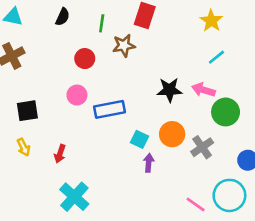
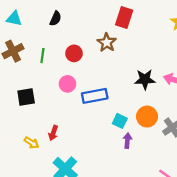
green line: (102, 23) -> (42, 56), moved
brown star: (124, 46) -> (107, 42), turned -30
yellow arrow: (23, 147) -> (32, 143), moved, turned -32

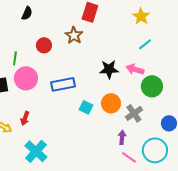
green line: (42, 56) -> (15, 58), moved
pink circle: (67, 84) -> (26, 78), moved, size x1.5
purple arrow: (127, 141) -> (122, 137), moved

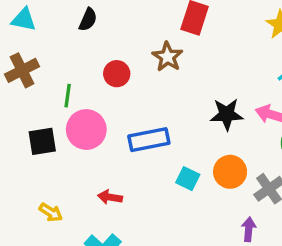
red arrow: (25, 118) -> (110, 197), moved, turned 80

